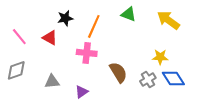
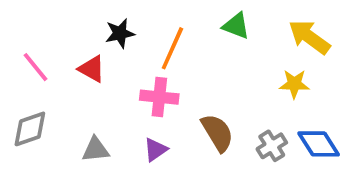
yellow star: (160, 57) -> (294, 84), moved
purple triangle: (82, 92) -> (156, 150), moved

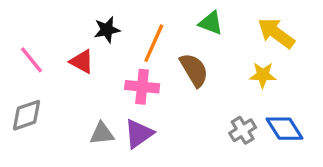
brown semicircle: (217, 133) -> (194, 70), moved
gray triangle: (96, 150) -> (102, 134), moved
purple triangle: (156, 150) -> (139, 134), size x1.4

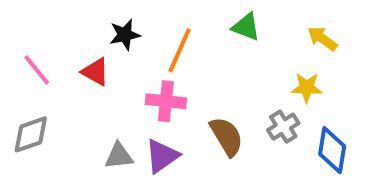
yellow arrow: (276, 33) -> (322, 39), size x0.7
brown semicircle: (194, 70) -> (226, 136), moved
blue diamond: (285, 129) -> (332, 150), turned 42
gray cross: (243, 130) -> (283, 127), moved

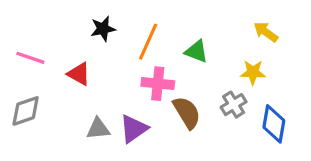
green triangle: (246, 27) -> (196, 51), moved
pink line: (37, 70) -> (30, 58), turned -32
red triangle: (95, 72) -> (79, 74), moved
pink cross: (166, 101) -> (158, 84), moved

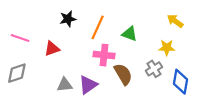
red triangle: (79, 74) -> (52, 49), turned -49

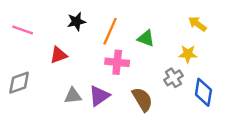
pink line: (20, 38) -> (23, 30), moved
brown semicircle: (123, 74) -> (142, 99), moved

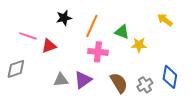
pink line: (23, 30) -> (28, 36), moved
yellow star: (188, 54) -> (139, 45), moved
gray cross: (173, 78) -> (145, 85), moved

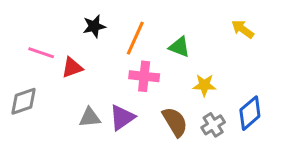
yellow star: (139, 45) -> (204, 85), moved
blue diamond: (170, 77) -> (250, 113), turned 40

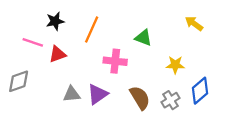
black star: (94, 26) -> (55, 21), moved
orange line: (135, 38) -> (92, 29), moved
yellow star: (204, 85) -> (175, 65), moved

